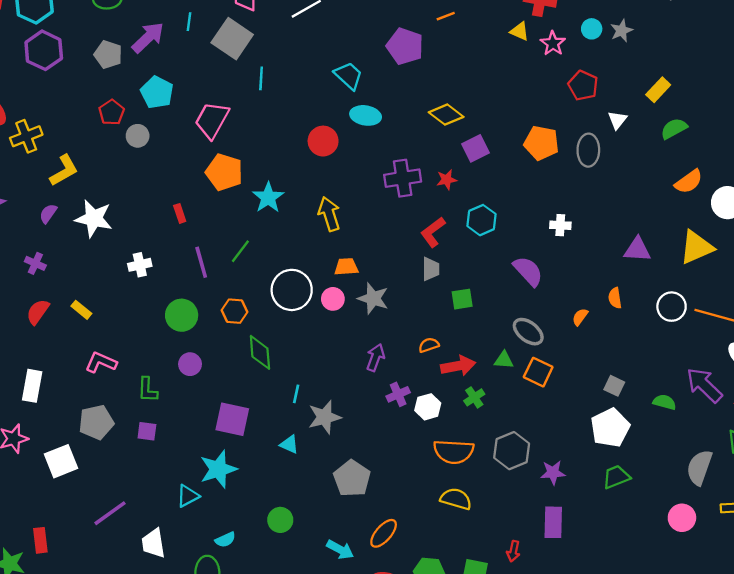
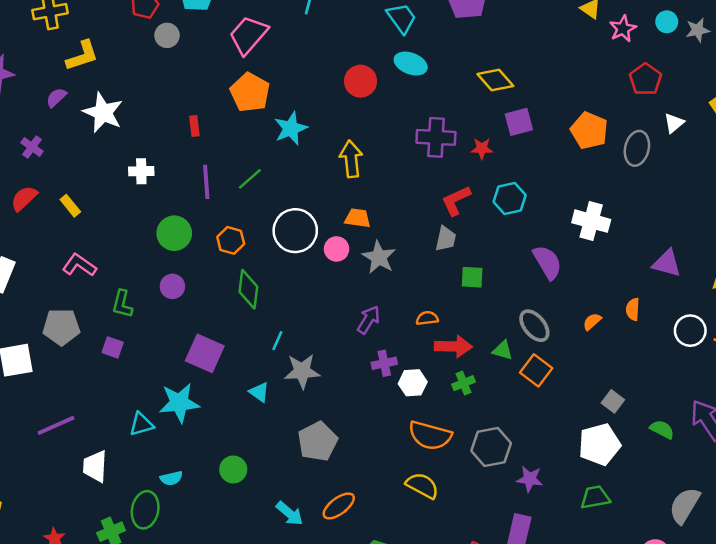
white cross: (560, 225) -> (591, 221), size x1.6

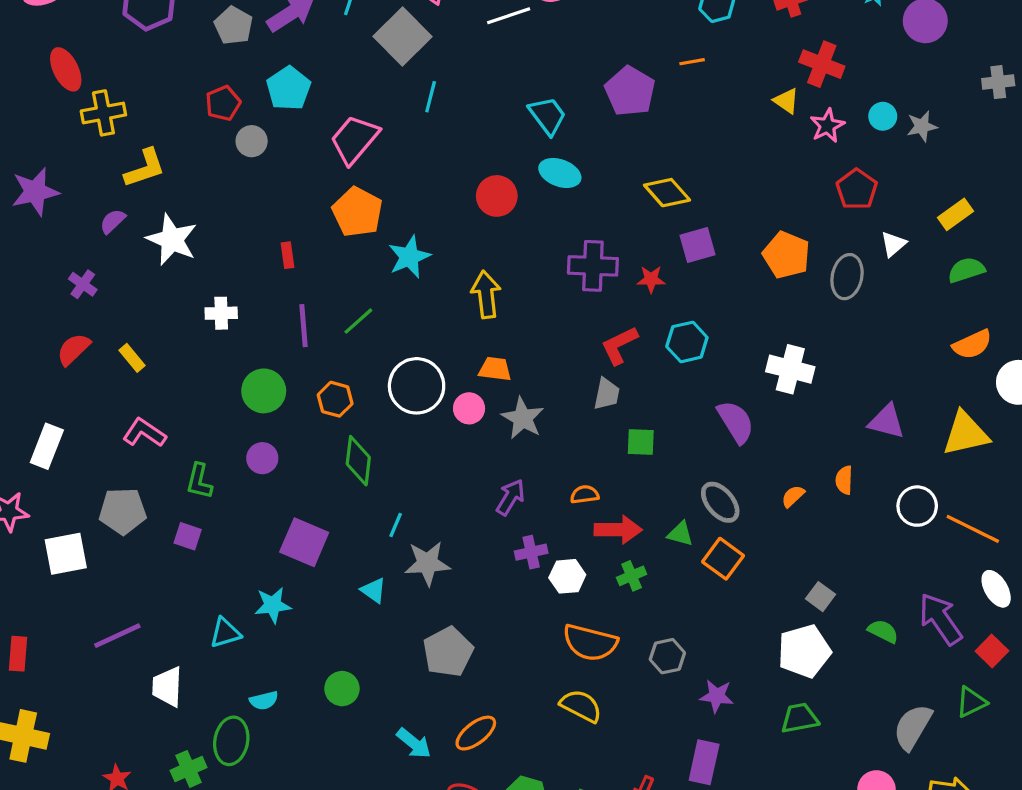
cyan star: (179, 403) -> (273, 605), size x0.7
gray hexagon: (491, 447) -> (667, 656), size x0.7

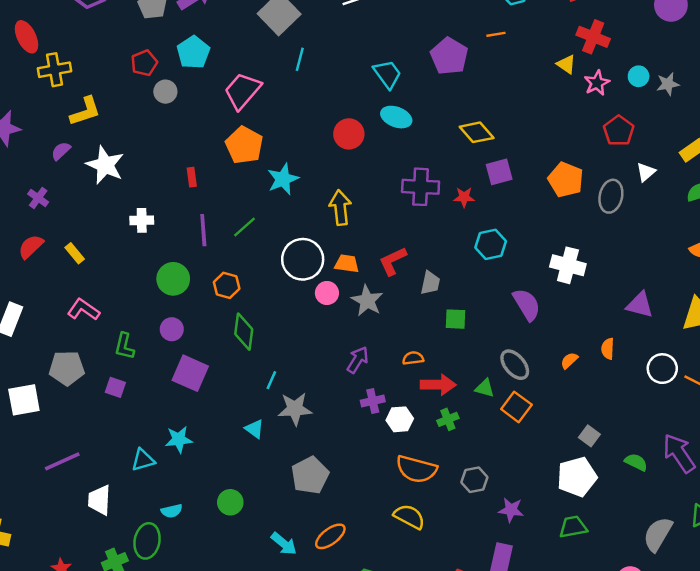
red L-shape: (619, 345) -> (393, 261), moved
white circle: (417, 386) -> (303, 259), moved
purple square: (304, 542) -> (190, 373), moved

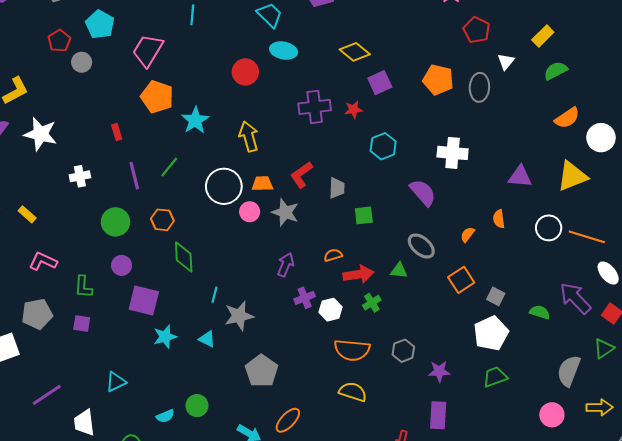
orange square: (516, 407) -> (461, 280), moved, turned 30
cyan star: (179, 439) -> (165, 337), moved
cyan semicircle: (172, 511) -> (165, 416), moved

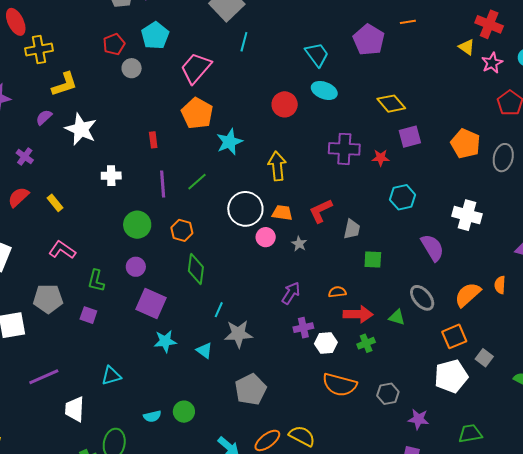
gray star: (285, 212) -> (299, 244), size x0.6
orange semicircle: (468, 234) -> (468, 295), size x1.8
white pentagon: (491, 333) -> (451, 376), moved
yellow semicircle: (353, 392) -> (302, 436), moved

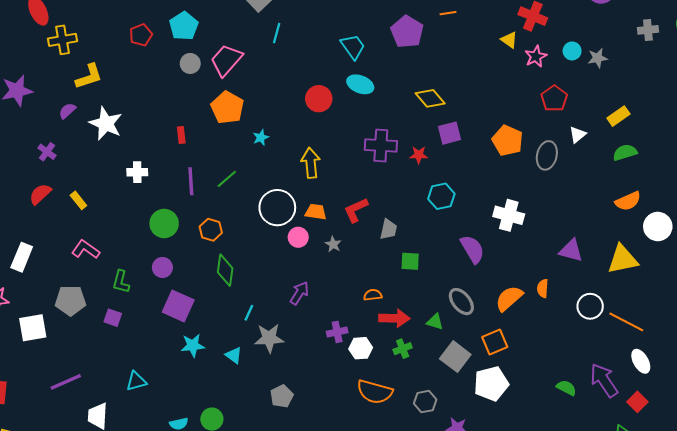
gray circle: (132, 68) -> (190, 63), moved
cyan star: (229, 142) -> (261, 137), size x0.6
purple arrow: (291, 293) -> (299, 293), moved
gray square: (484, 358) -> (455, 357), moved, size x1.6
gray pentagon: (251, 389) -> (282, 396), size x0.7

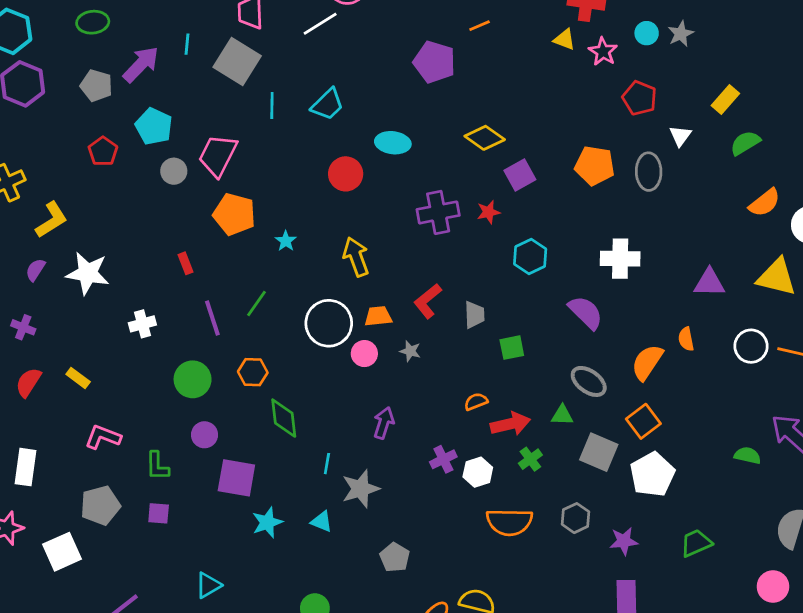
cyan trapezoid: (353, 47) -> (328, 104), moved, turned 96
yellow triangle: (623, 259) -> (777, 277), turned 40

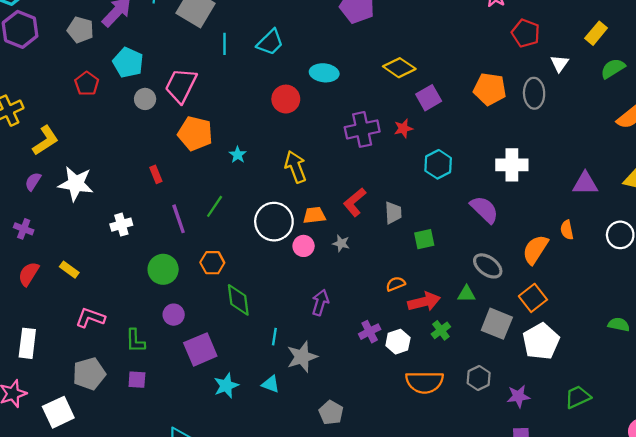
purple square: (236, 478) -> (200, 349), turned -32

